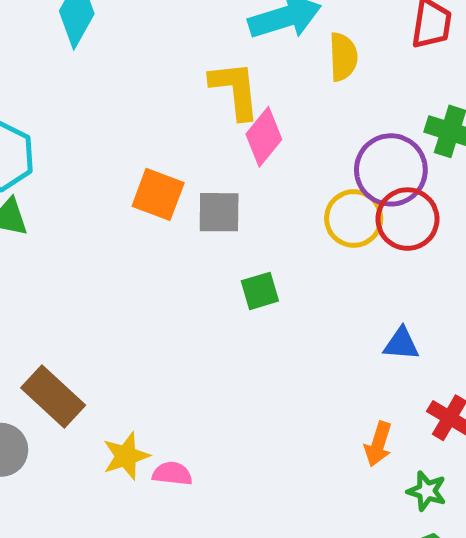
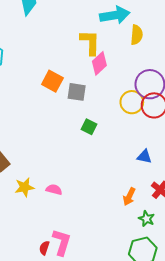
green square: (260, 291) -> (89, 127), turned 35
pink semicircle: (172, 474) -> (54, 190), moved

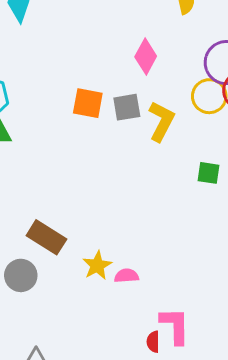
yellow L-shape: (90, 42) -> (161, 121), moved, turned 44
green square: (89, 127) -> (209, 173), moved
pink semicircle: (54, 190) -> (127, 276), moved

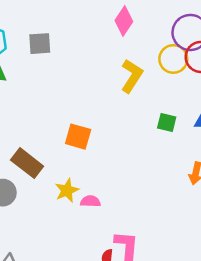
orange square: (88, 103) -> (78, 137), moved
gray square: (127, 107) -> (40, 44), moved

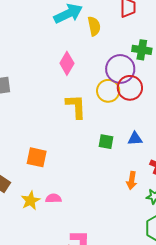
yellow L-shape: (132, 76) -> (76, 106), turned -32
pink semicircle: (90, 201) -> (53, 198), moved

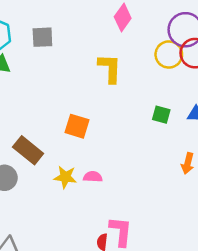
yellow L-shape: (76, 106) -> (110, 68), moved
yellow star: (30, 201) -> (65, 177), turned 30

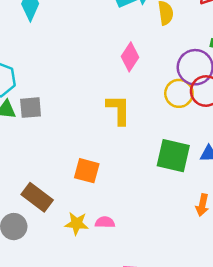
gray square: (42, 37) -> (31, 108), moved
green square: (161, 115) -> (173, 156), size x1.8

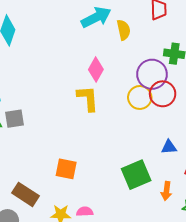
yellow L-shape: (119, 110) -> (88, 98), moved
green square: (173, 156) -> (136, 175), moved, turned -32

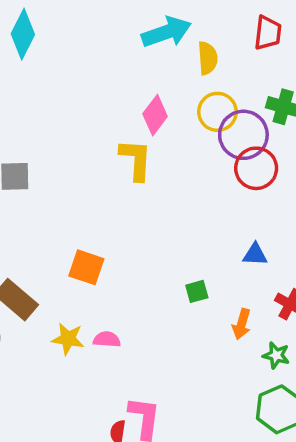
yellow circle: (140, 97) -> (217, 112), moved
green square: (136, 175) -> (197, 291), size x0.5

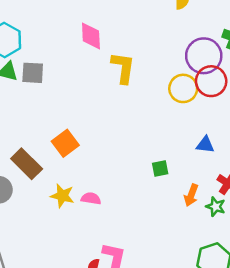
yellow circle: (217, 112) -> (183, 88), moved
pink diamond: (155, 115) -> (91, 36), moved, turned -44
orange square: (86, 267) -> (65, 143), moved, turned 30
green star: (276, 355) -> (216, 207), moved

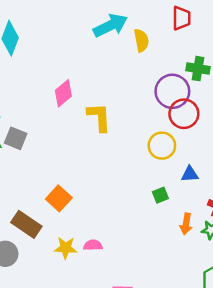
pink diamond: (91, 36) -> (63, 93), turned 64
gray square: (33, 73) -> (16, 138), turned 30
yellow circle: (183, 88) -> (162, 146), moved
green square: (160, 168) -> (160, 195), moved

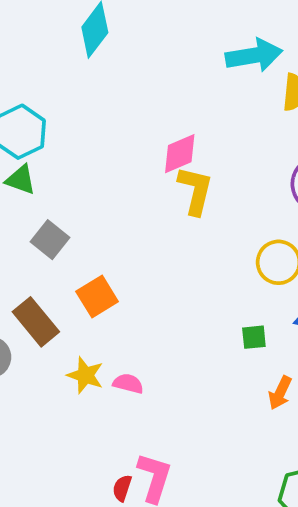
pink diamond: (63, 93) -> (180, 154), moved
gray square: (16, 138) -> (50, 240), moved

